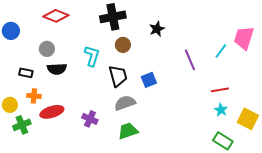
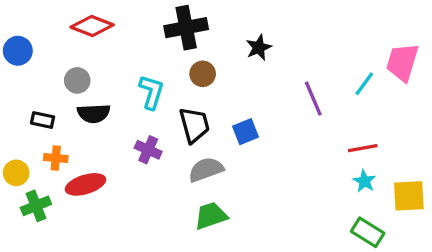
purple cross: (90, 119) -> (148, 150), moved
yellow square: (248, 119) -> (409, 196), turned -30

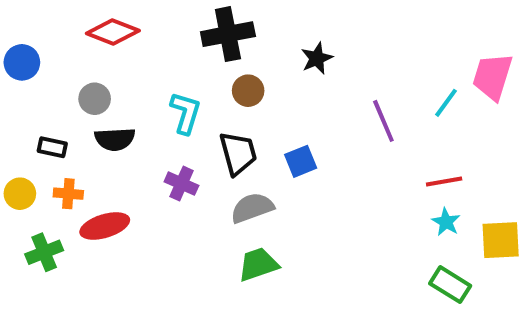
yellow circle: (16, 173) -> (20, 194), moved

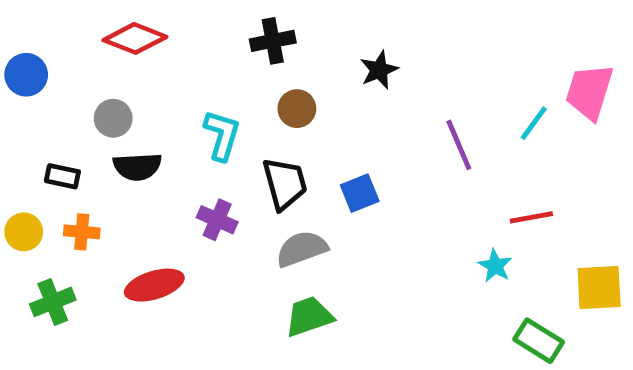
black cross: (228, 34) -> (273, 41), size x0.7
cyan star: (446, 222) -> (495, 266), moved
red ellipse: (105, 226) -> (154, 285), moved

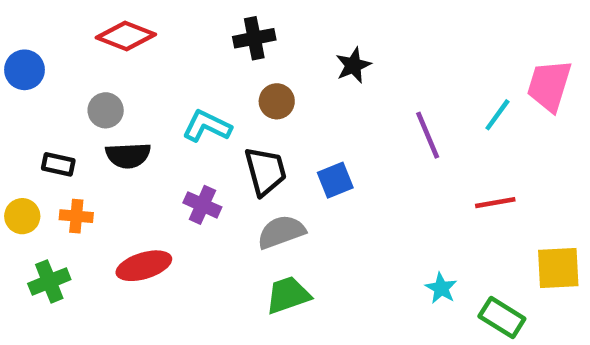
cyan L-shape: (222, 135) -> (207, 126), turned -81
cyan star: (495, 266) -> (441, 288), moved

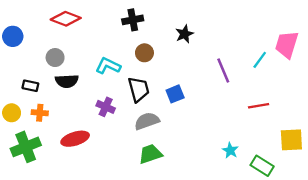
green cross: (49, 281) -> (26, 147), size x1.4

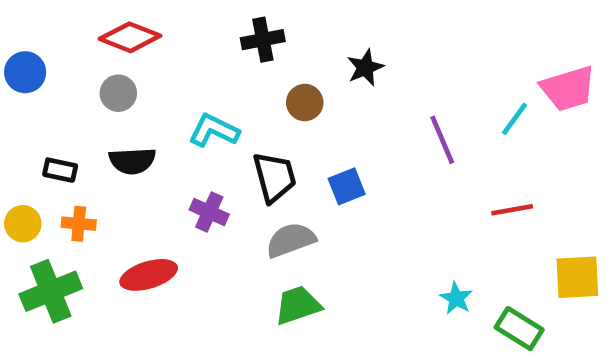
pink trapezoid: (287, 45) -> (568, 89), turned -124
brown circle: (144, 53) -> (305, 103), moved
gray circle: (55, 58) -> (118, 93), moved

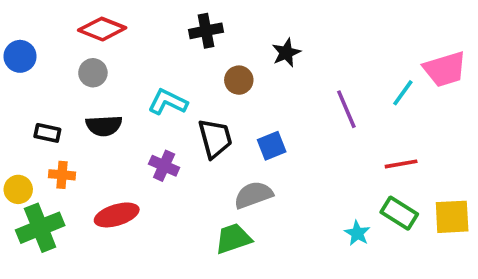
yellow circle: (23, 224) -> (18, 189), moved
gray semicircle: (291, 240) -> (253, 195), moved
green rectangle: (519, 329) -> (399, 213), moved

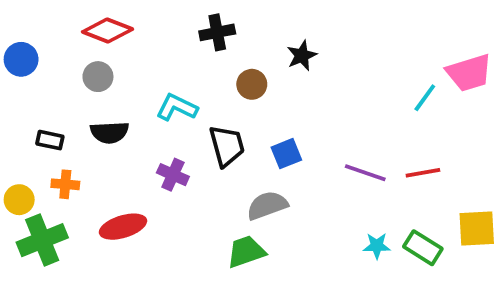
purple line: (346, 109) -> (365, 173), moved, turned -48
green rectangle: (399, 213) -> (423, 248), moved
cyan star: (357, 233) -> (377, 246), turned -30

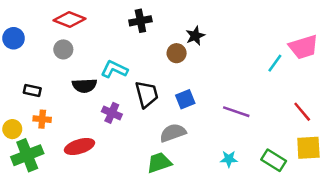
brown circle: (252, 84) -> (177, 53), moved
black semicircle: (110, 132) -> (84, 86), moved
red line: (423, 173) -> (302, 112), moved, turned 60
cyan star: (377, 246) -> (229, 159), moved

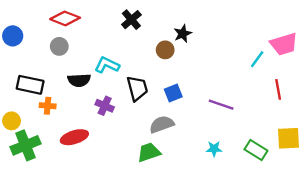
black cross: (140, 21) -> (131, 20), turned -30
black rectangle: (32, 91) -> (30, 85), size x1.6
red line: (302, 112) -> (278, 89), moved, turned 30
orange cross: (42, 119) -> (48, 106), moved

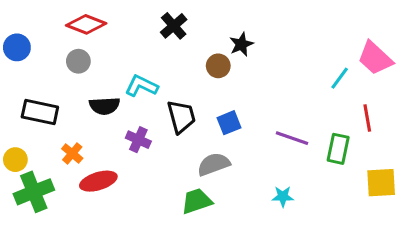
pink trapezoid: (284, 44) -> (375, 58), turned 60
orange cross: (48, 106) -> (72, 153), moved, turned 35
green rectangle: (256, 150) -> (338, 149), moved, turned 70

